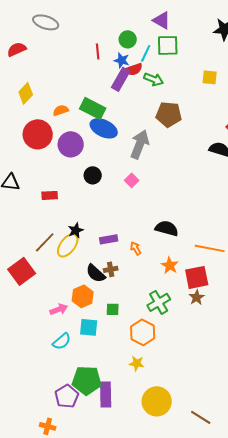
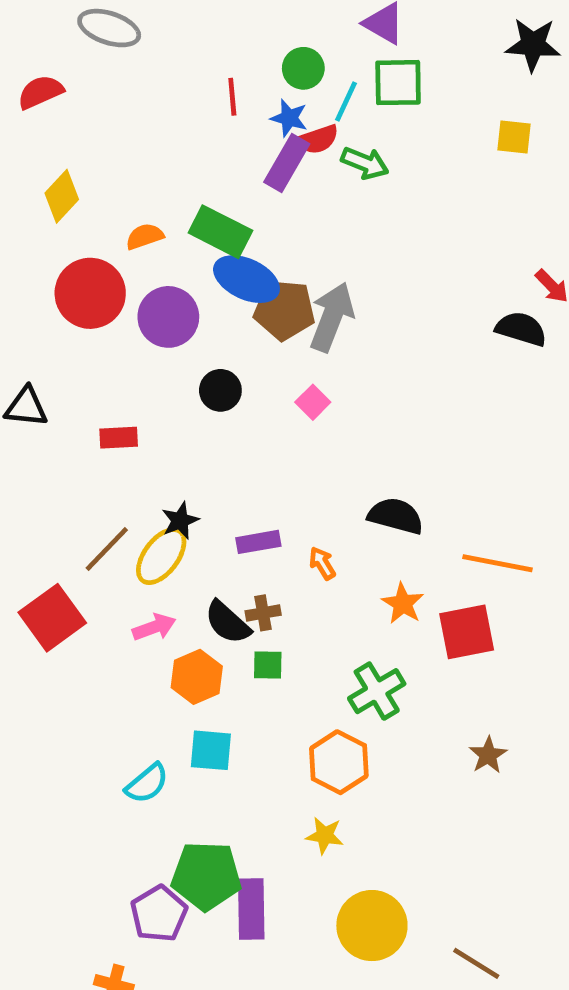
yellow square: (210, 77) -> (514, 137), moved
brown pentagon: (169, 114) -> (284, 310), moved
brown star: (197, 297) -> (488, 755), moved
pink arrow: (59, 309) -> (154, 627), moved
green square: (113, 309) -> (268, 665), moved

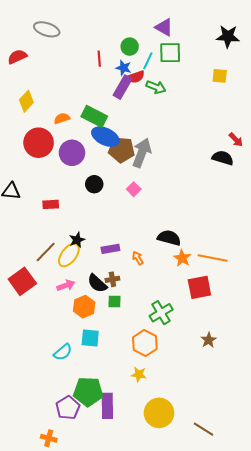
orange star: (403, 603) -> (182, 258), moved

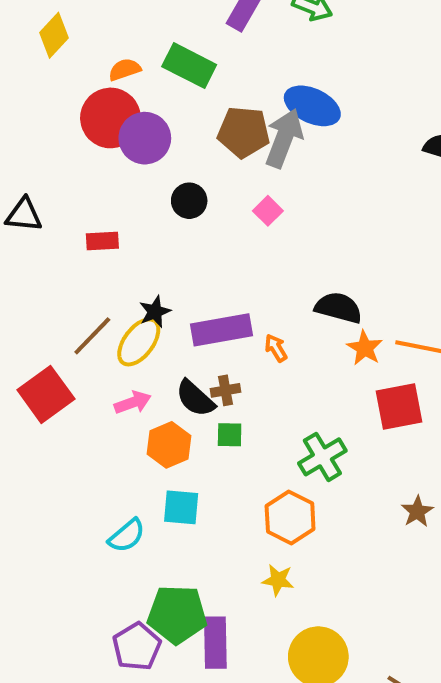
blue ellipse: (105, 137) -> (312, 106), moved
red circle: (39, 143) -> (110, 118), moved
purple rectangle: (110, 249) -> (221, 330), size x1.6

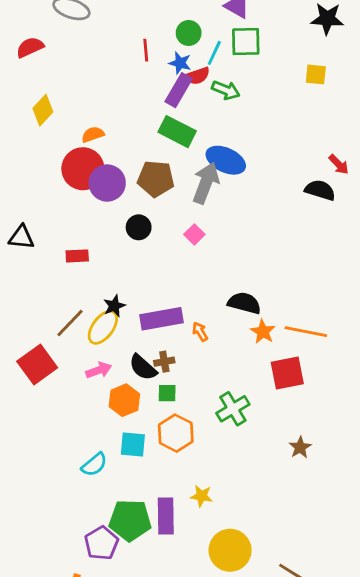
green rectangle: (189, 66) -> (177, 132), moved
brown pentagon: (244, 132) -> (156, 179), moved
orange hexagon: (290, 517) -> (176, 433), moved
purple rectangle: (215, 643) -> (166, 516), moved

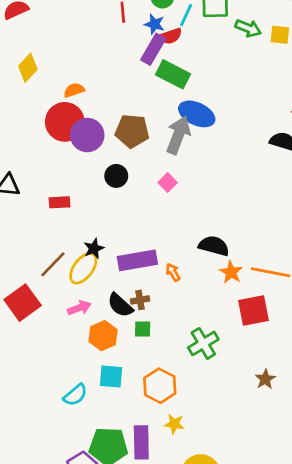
green arrow: (226, 90) -> (248, 28), moved
green rectangle: (177, 132) -> (173, 74), moved
orange hexagon: (176, 433) -> (160, 386), moved

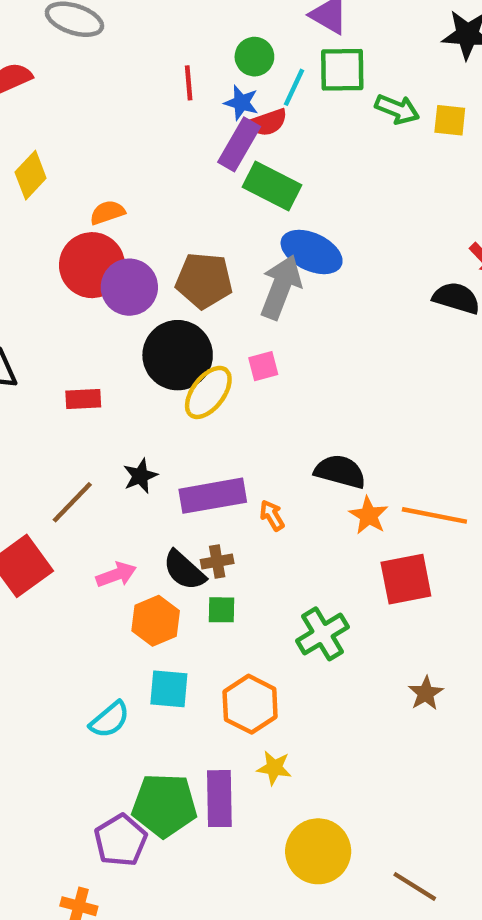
black circle: (116, 176) -> (178, 355), size x1.8
pink square: (168, 183) -> (263, 366), turned 30
yellow ellipse: (83, 268) -> (208, 392), moved

